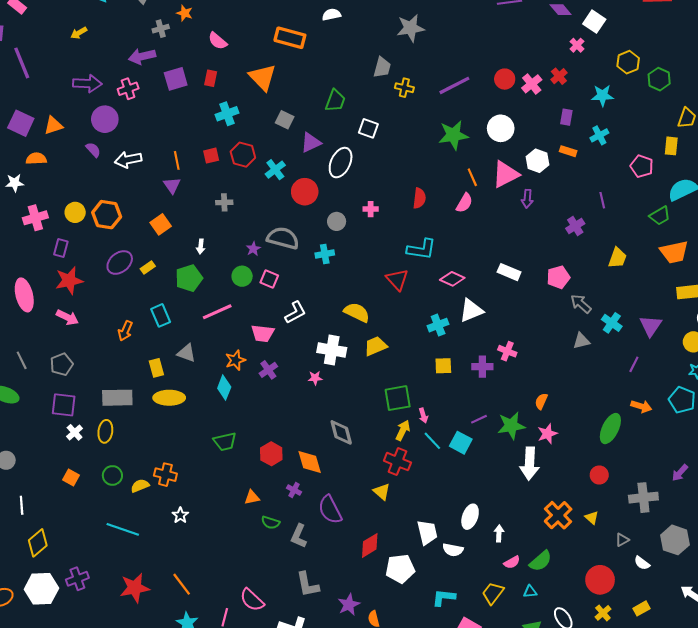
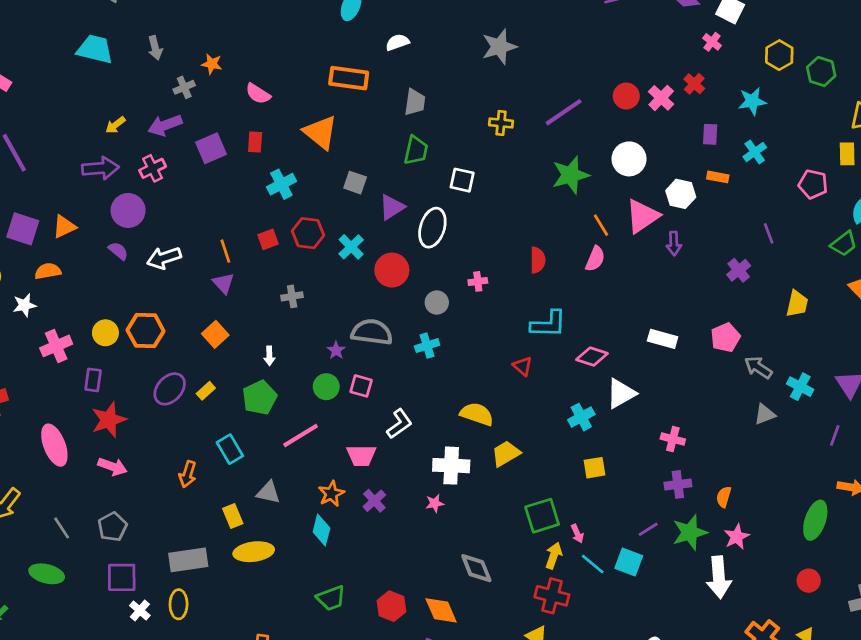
yellow arrow: (79, 33) -> (115, 125), moved
gray trapezoid: (382, 67) -> (415, 102), moved
red triangle: (397, 280) -> (523, 366), size x0.7
purple cross: (482, 367) -> (678, 484), moved

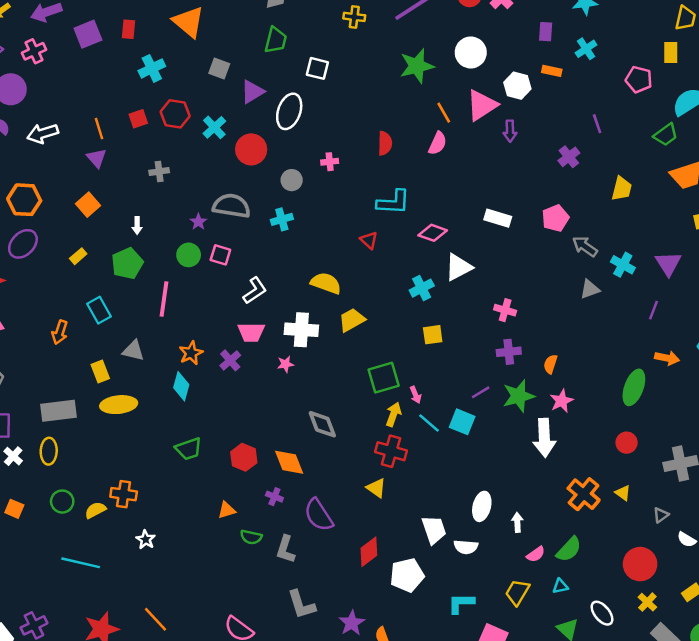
purple ellipse: (170, 389) -> (23, 244), moved
pink line: (301, 435) -> (164, 299), turned -52
pink trapezoid: (361, 456) -> (251, 332), moved

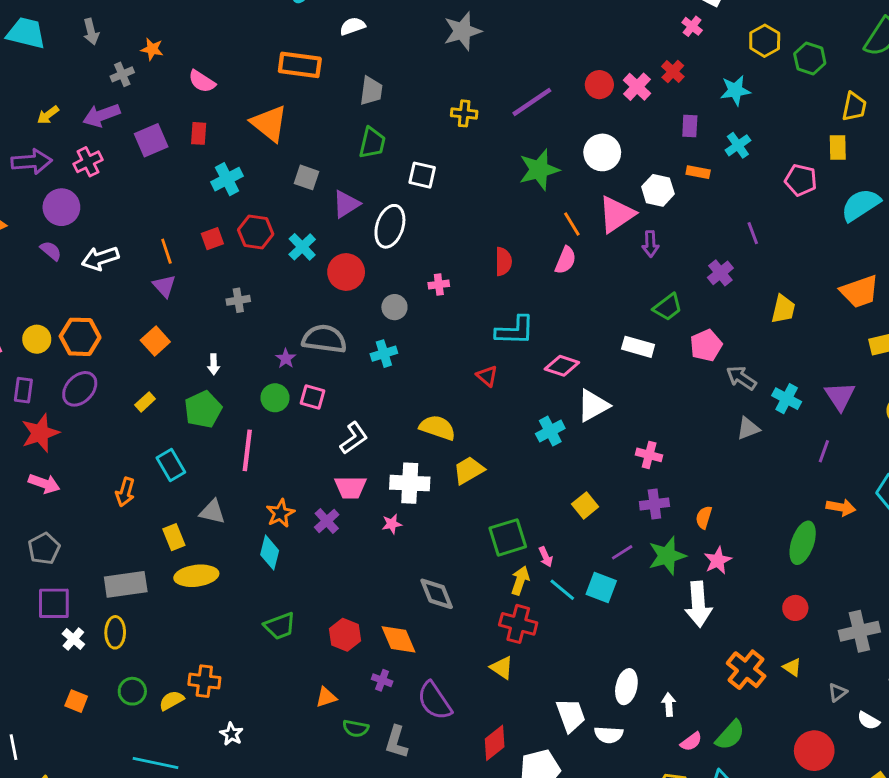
green trapezoid: (666, 135) -> (668, 307), moved
yellow square: (433, 335) -> (585, 505), moved, turned -30

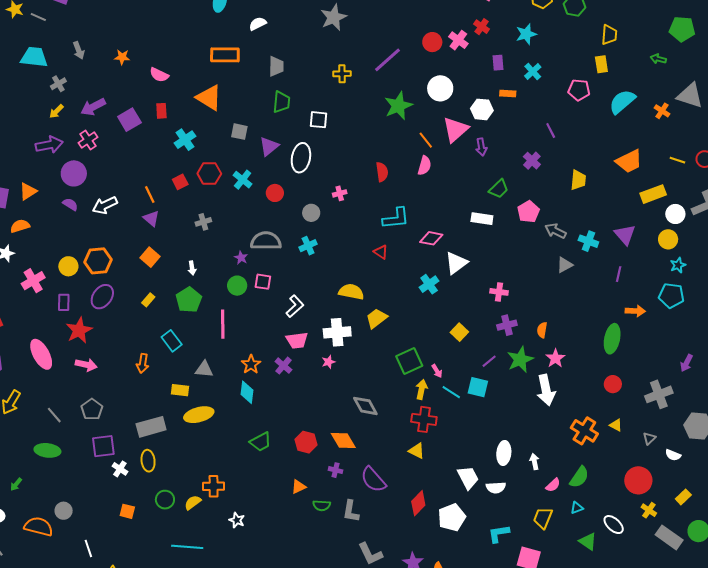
gray cross: (122, 74) -> (58, 84), moved
red circle: (346, 272) -> (275, 193), size x0.7
yellow rectangle: (174, 537) -> (180, 390), turned -54

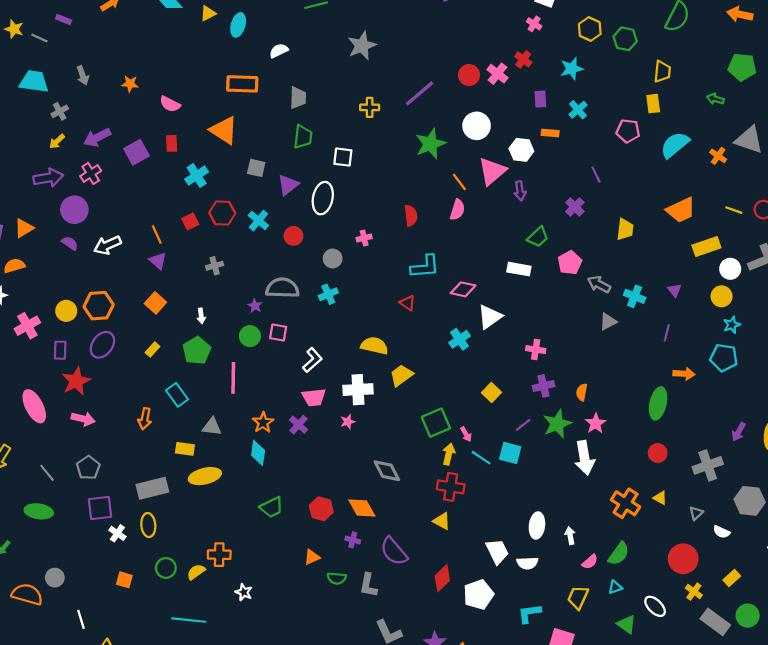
purple triangle: (625, 235) -> (675, 290), size x0.6

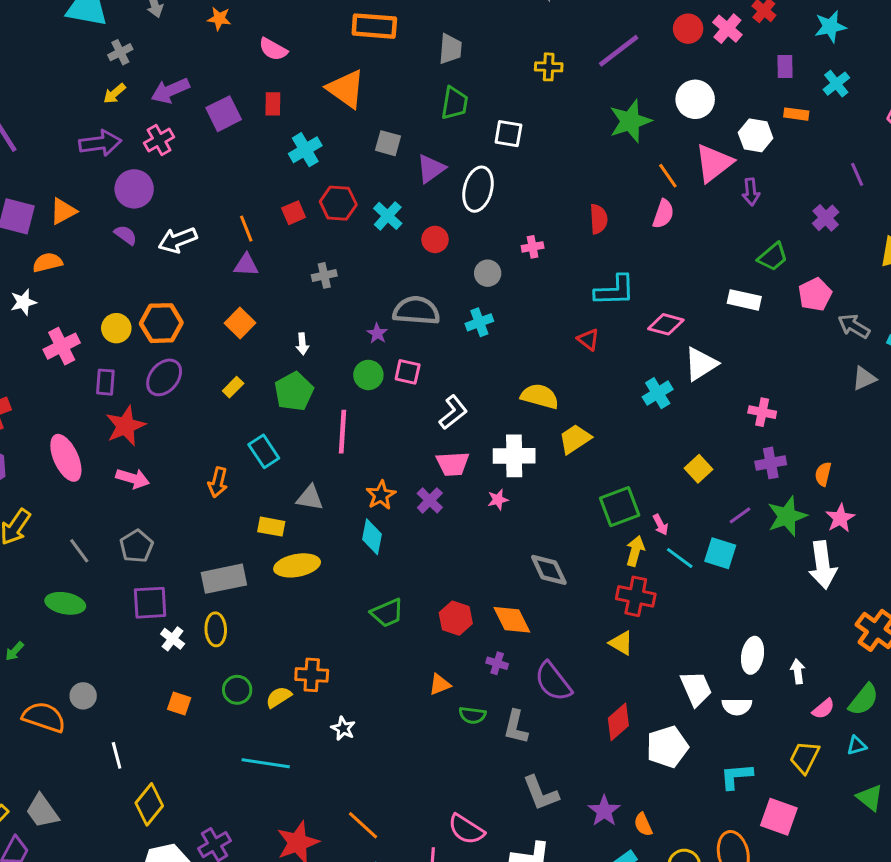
purple triangle: (158, 261) -> (246, 265), turned -42

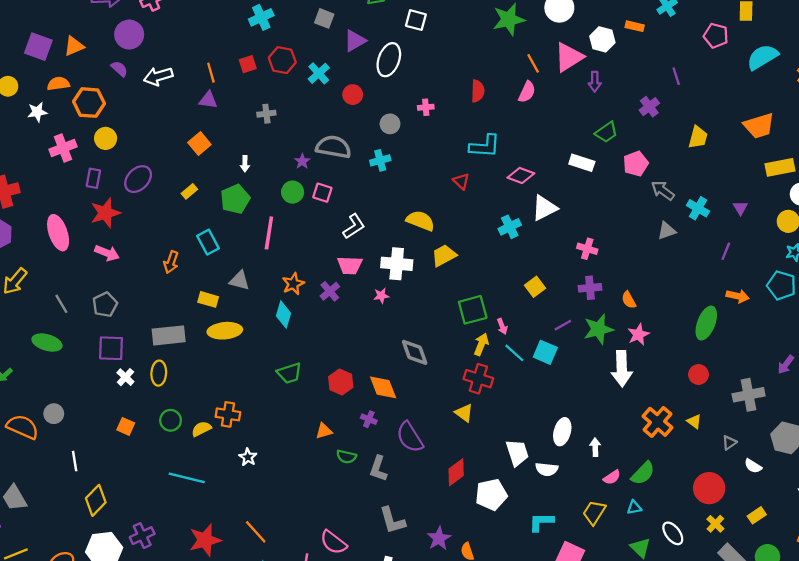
orange hexagon: (161, 323) -> (89, 103), moved
orange semicircle: (823, 474) -> (629, 300), turned -48

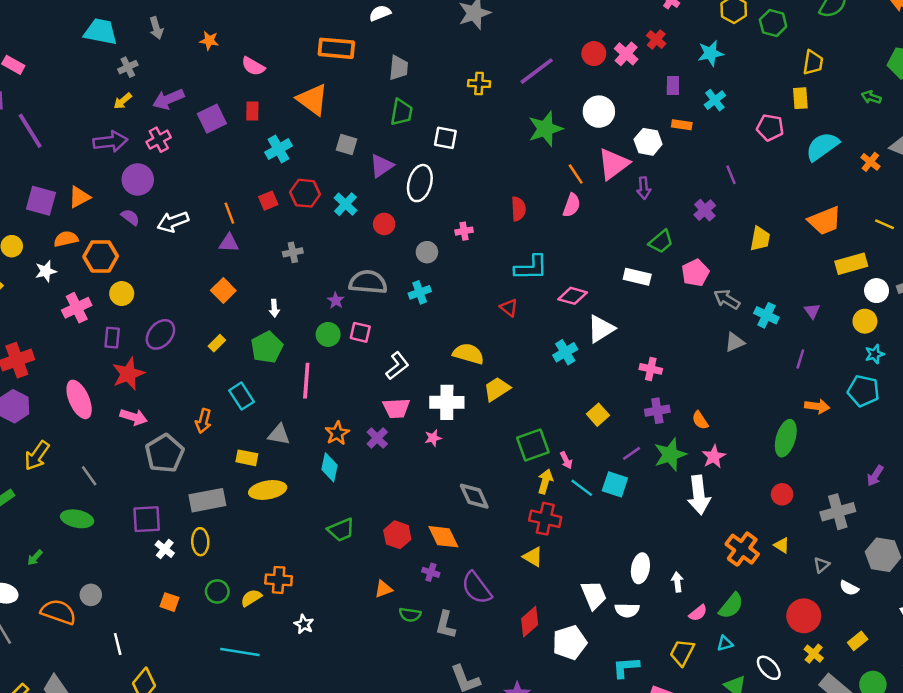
gray pentagon: (105, 305) -> (165, 453), moved, size x1.4

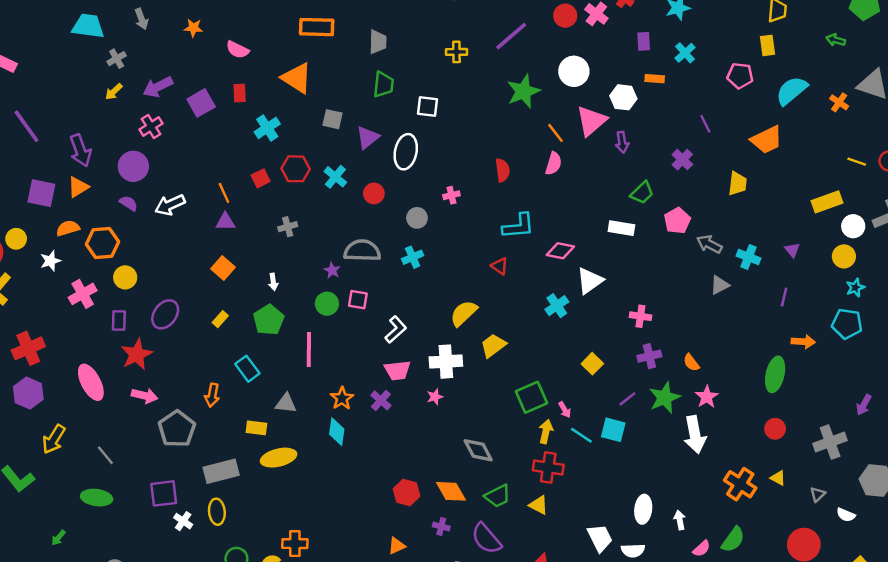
purple arrow: (110, 142) -> (80, 150), moved, turned 80
orange trapezoid: (825, 221) -> (767, 140), moved
yellow semicircle: (468, 354) -> (464, 313), turned -56
green trapezoid: (341, 530) -> (498, 496), moved

